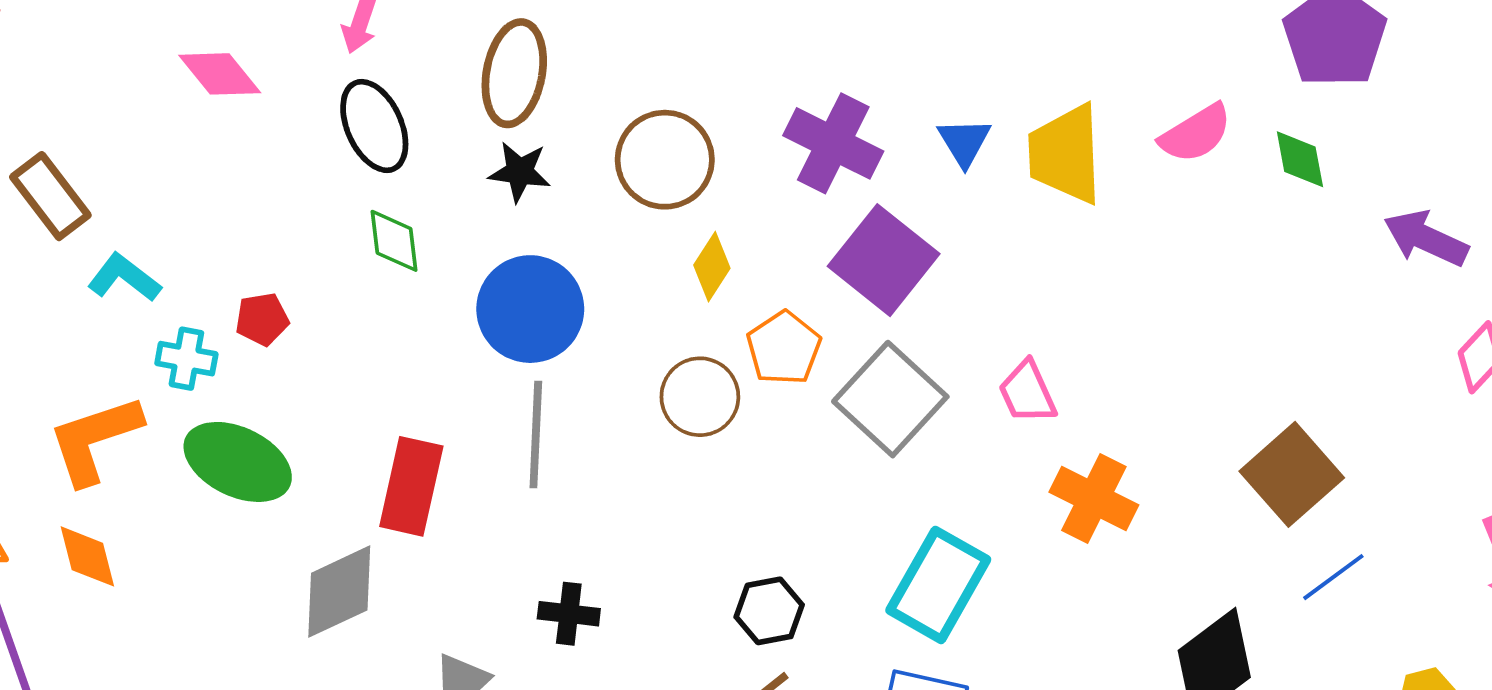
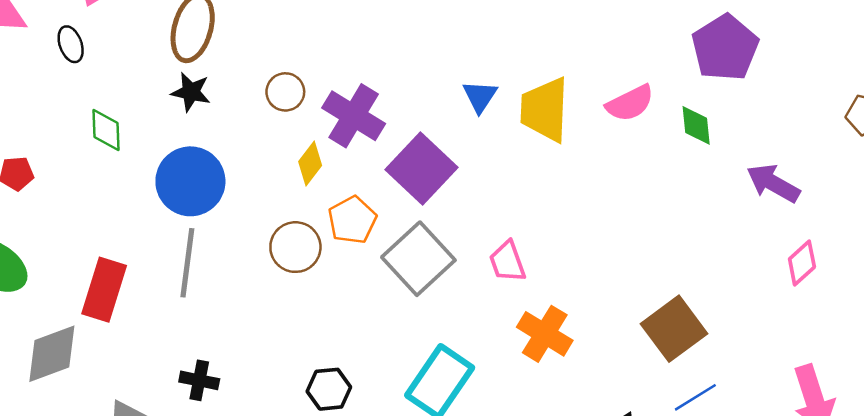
black ellipse: (374, 126) -> (71, 44), moved, size x0.6
purple cross: (833, 143) -> (354, 116), moved
brown circle: (665, 160) -> (285, 92), size x0.6

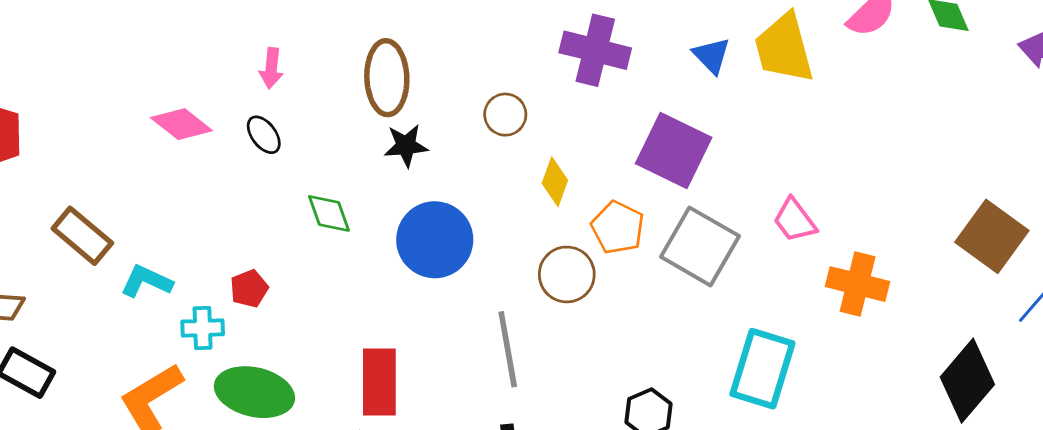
purple cross: (354, 116) -> (595, 50), moved
gray line: (187, 263) -> (508, 349), moved

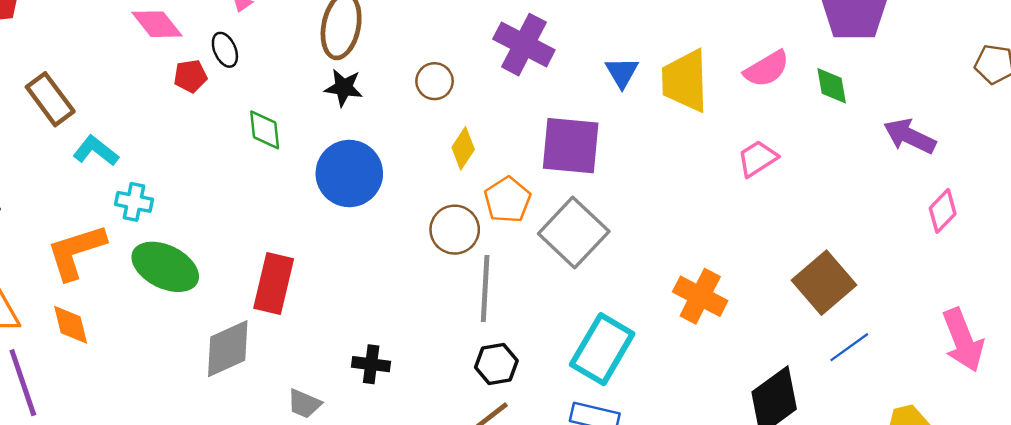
purple square: (674, 150) -> (571, 146), turned -34
pink trapezoid: (795, 220) -> (757, 158), moved, turned 81
red pentagon: (249, 289) -> (190, 76), moved
gray line: (508, 349) -> (485, 289), moved

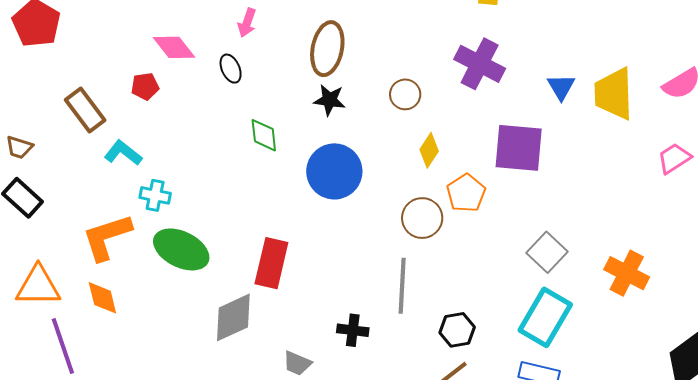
red pentagon: (190, 76) -> (145, 86), moved
gray square: (574, 233) -> (547, 252), moved, size x0.7
gray line: (485, 289) -> (402, 286), moved

